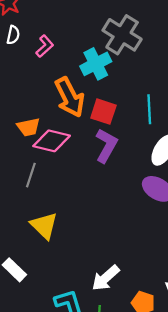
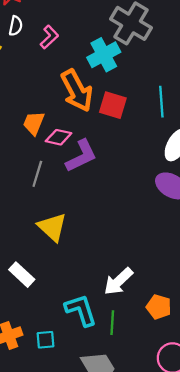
orange trapezoid: (28, 127) -> (34, 123), turned 125
pink diamond: (52, 141) -> (59, 137), size x0.7
purple L-shape: (106, 146) -> (81, 156), moved, turned 36

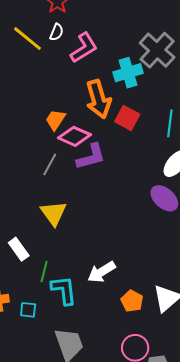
pink L-shape: (49, 37) -> (84, 48), size x1.5
pink diamond: (59, 137) -> (74, 136), size x1.4
green line: (112, 323) -> (44, 272), moved

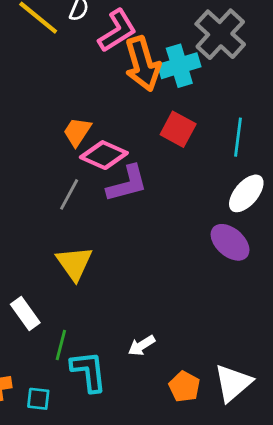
orange arrow: (98, 99) -> (143, 64), moved
white arrow: (101, 272) -> (142, 346), size x0.7

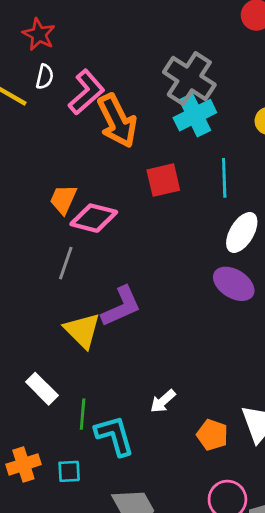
cyan cross: (179, 66) -> (195, 115), moved
red square: (178, 129) -> (163, 180), turned -32
purple L-shape: (127, 184) -> (121, 306), moved

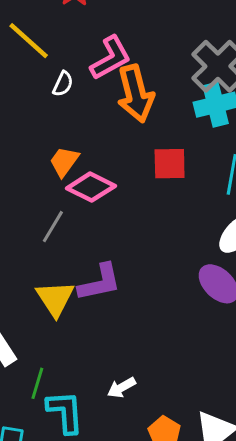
white semicircle: (45, 77) -> (63, 84), moved

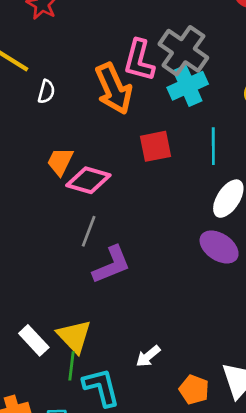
pink L-shape: (111, 58) -> (139, 60), moved, turned 144
gray line: (53, 227) -> (89, 231), moved
yellow triangle: (55, 299) -> (74, 336), moved

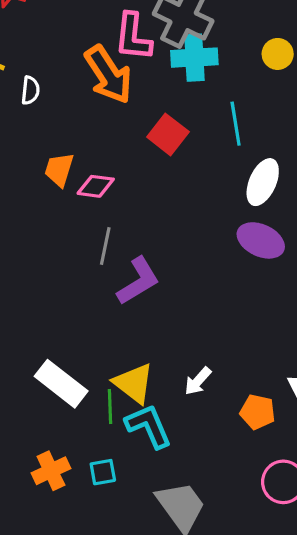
cyan cross: (188, 86) -> (194, 58), turned 30
red square: (156, 146) -> (168, 134), turned -32
pink diamond: (88, 180) -> (96, 186), size x0.7
yellow triangle: (74, 336) -> (134, 383), moved
white rectangle: (34, 340) -> (61, 384), size x1.4

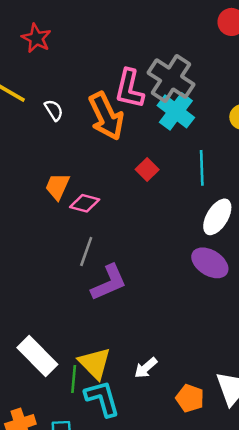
cyan cross: (194, 58) -> (176, 111), turned 33
white semicircle: (30, 90) -> (54, 110), moved, turned -45
red square: (168, 134) -> (147, 170), size x0.7

